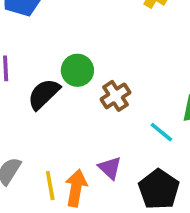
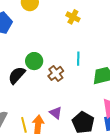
cyan line: (161, 132) -> (78, 59), moved, turned 56

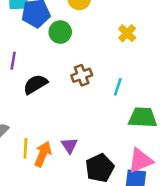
green circle: (34, 61) -> (60, 32), moved
brown cross: (56, 73) -> (82, 75), moved

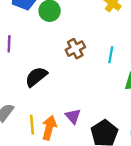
black semicircle: (35, 84) -> (36, 77), moved

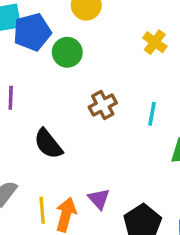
black semicircle: (36, 77) -> (48, 144), turned -90

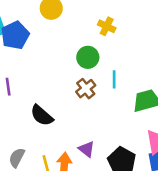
green circle: (67, 52) -> (88, 57), moved
brown cross: (103, 105) -> (86, 89), moved

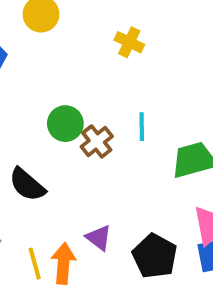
green circle: (88, 57) -> (65, 124), moved

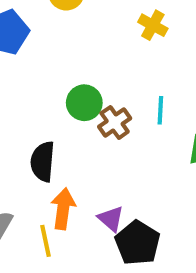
black semicircle: (27, 185) -> (43, 162), turned 51
black pentagon: (155, 256) -> (138, 243), moved
orange arrow: (63, 263) -> (63, 209), moved

